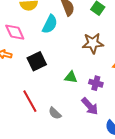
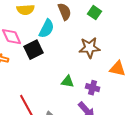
black square: (37, 61) -> (34, 50), moved

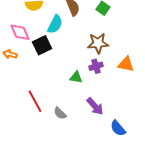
purple cross: (93, 88) -> (96, 66), moved, turned -32

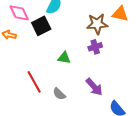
orange triangle: (126, 64) -> (120, 14), moved
green triangle: (76, 77) -> (64, 58), moved

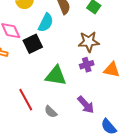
orange triangle: (120, 14) -> (112, 70), moved
green triangle: (64, 58) -> (56, 76), size x1.6

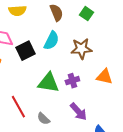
cyan semicircle: (46, 23) -> (51, 41), moved
purple cross: (87, 65) -> (72, 81), moved

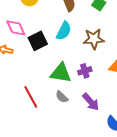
gray semicircle: (43, 119) -> (62, 97), moved

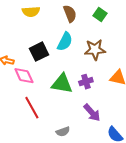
pink diamond: (16, 28) -> (24, 76), moved
gray semicircle: (62, 97) -> (63, 132), moved, turned -64

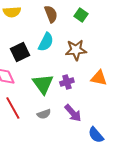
green triangle: (62, 84) -> (43, 84), turned 45
gray semicircle: (63, 132) -> (44, 114), moved

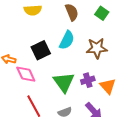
orange triangle: (99, 78) -> (108, 86), moved, turned 36

